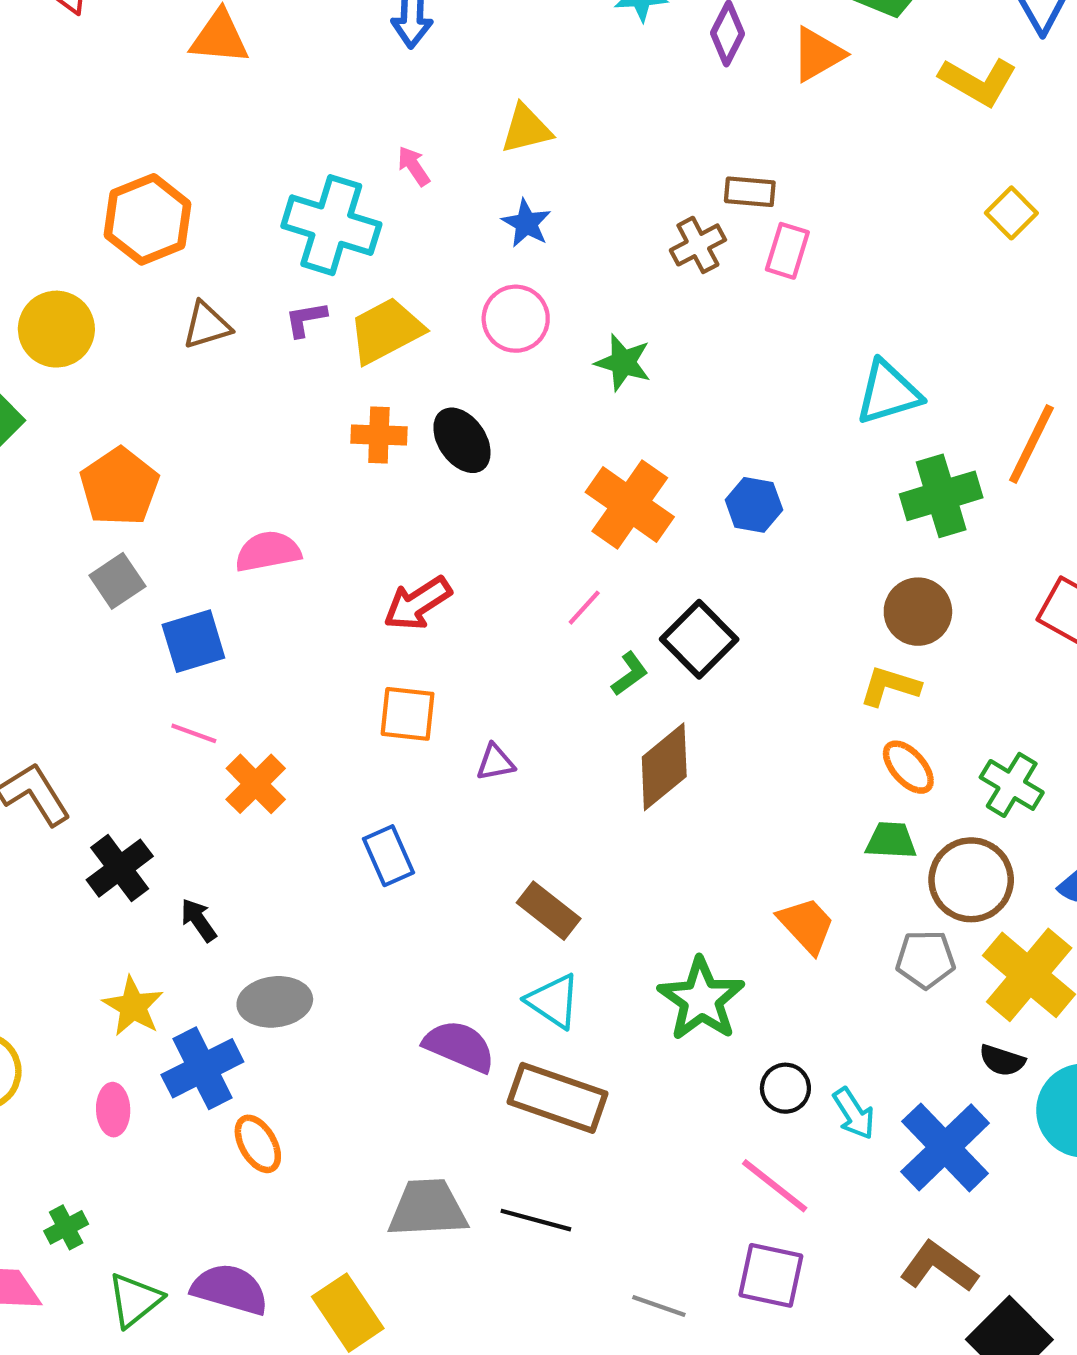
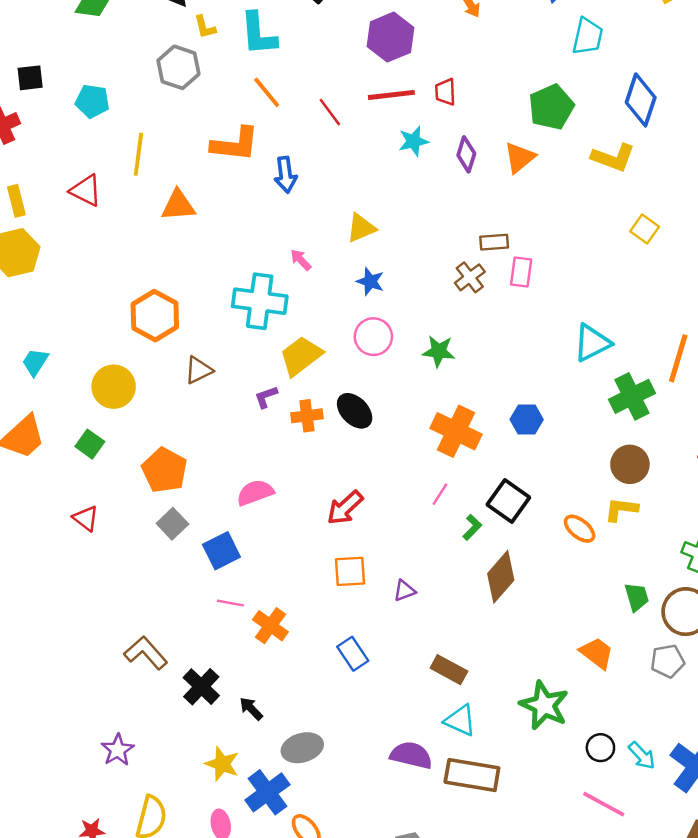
purple L-shape: (306, 319) -> (266, 397), moved
orange ellipse: (908, 767) -> (580, 529), moved
green trapezoid: (891, 841) -> (637, 597), turned 80

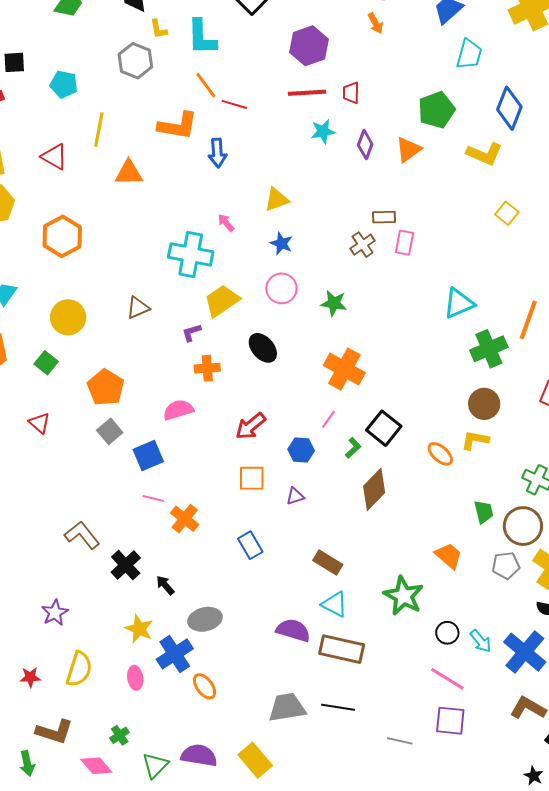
red line: (330, 112) -> (234, 104), moved, turned -40
orange hexagon: (155, 316) -> (62, 236), moved
orange cross: (307, 416) -> (207, 368), moved
blue hexagon: (527, 419) -> (301, 450), moved

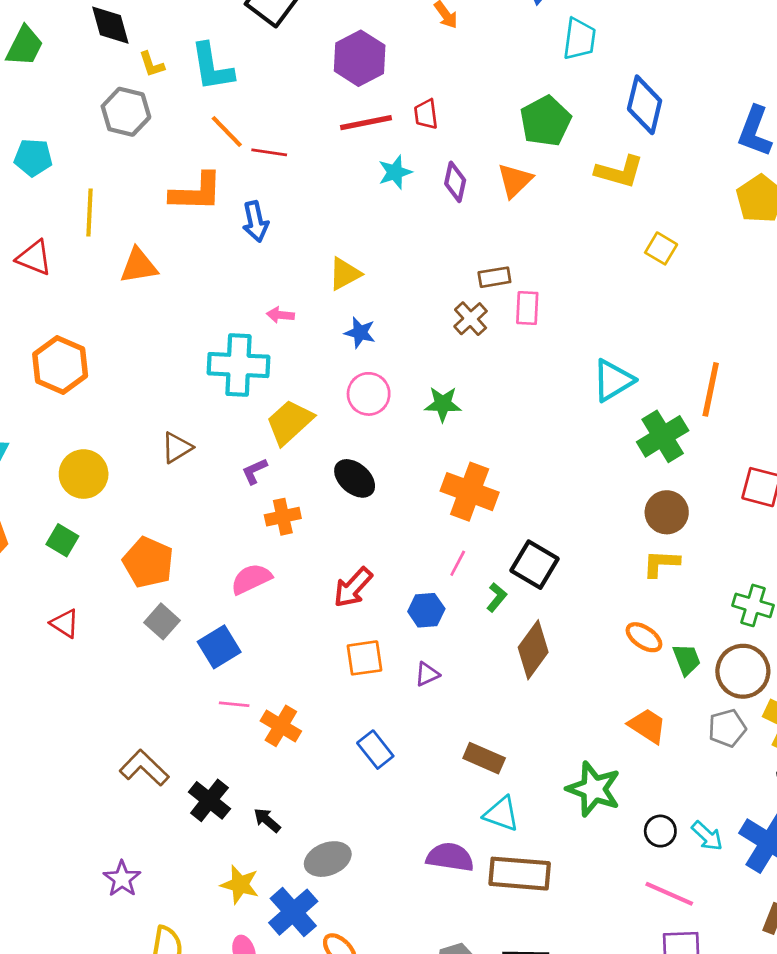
pink arrow: (226, 223) -> (280, 315), turned -36
orange ellipse: (440, 454) -> (644, 637), moved

